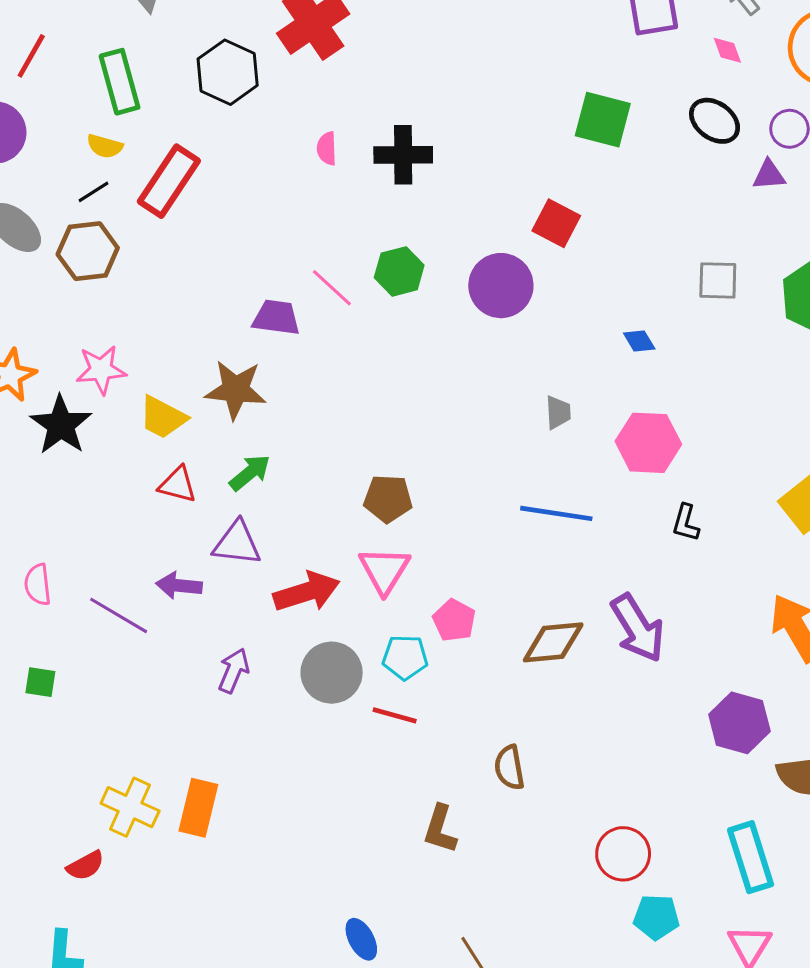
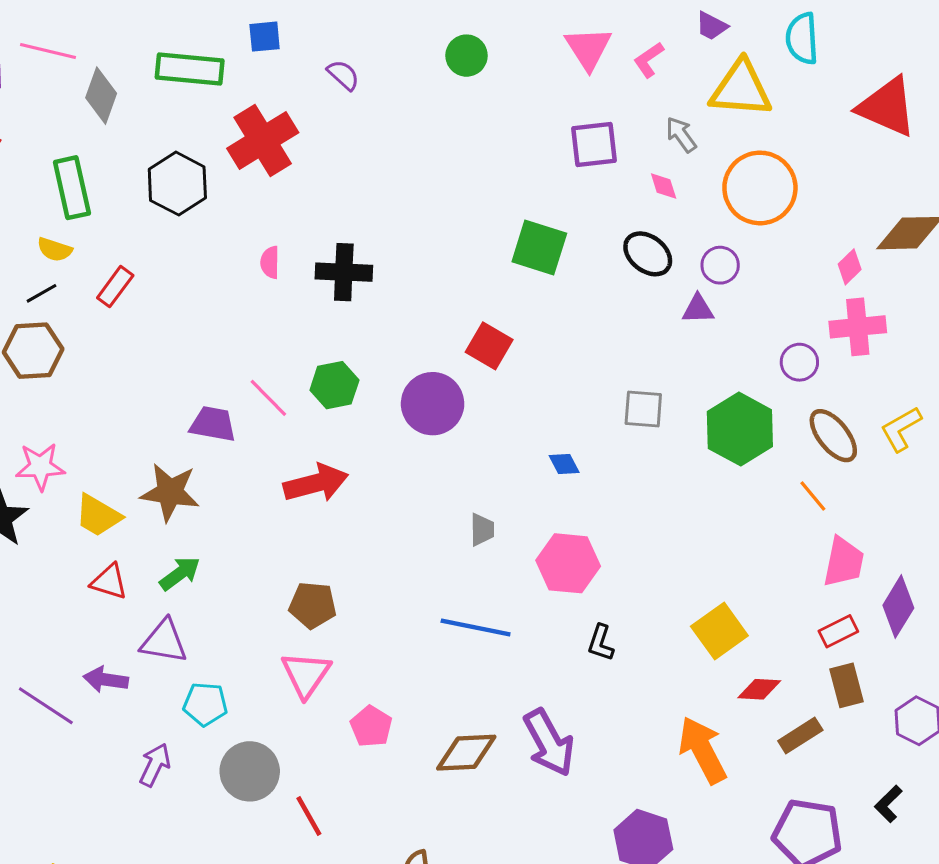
red rectangle: (169, 181) -> (115, 287), size x0.6
red arrow: (307, 592) -> (316, 483), moved
cyan pentagon: (405, 657) -> (205, 704), moved
red line: (395, 715) -> (309, 816), turned 42

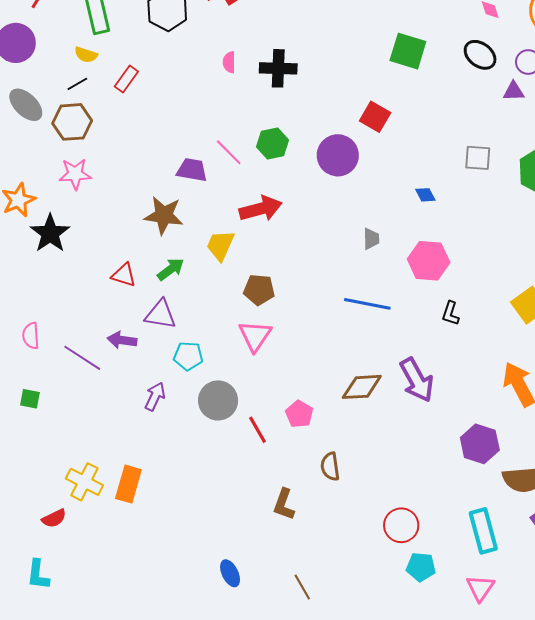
pink star: (40, 466) -> (75, 174), moved
yellow trapezoid: (98, 516) -> (220, 245), moved, turned 84
pink pentagon: (371, 726) -> (299, 414), moved

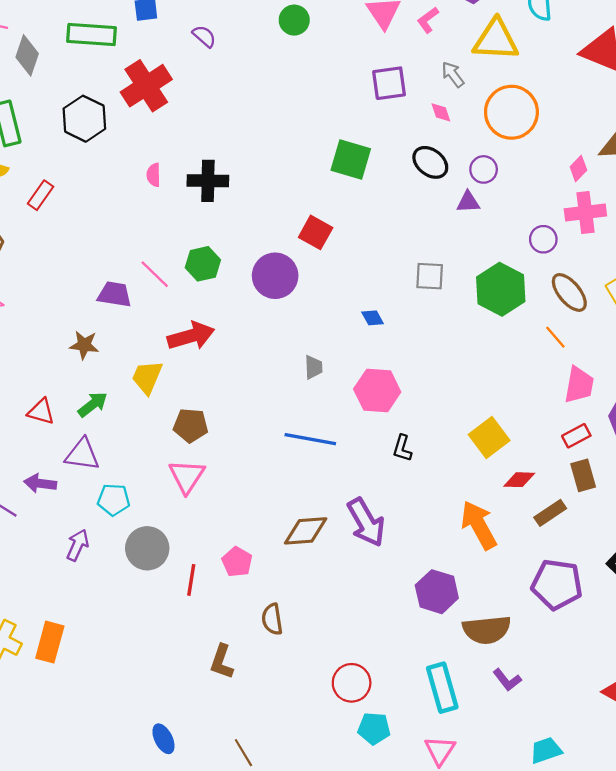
brown star: (164, 215) -> (84, 345), size x0.7
red line: (258, 430) -> (191, 580), turned 40

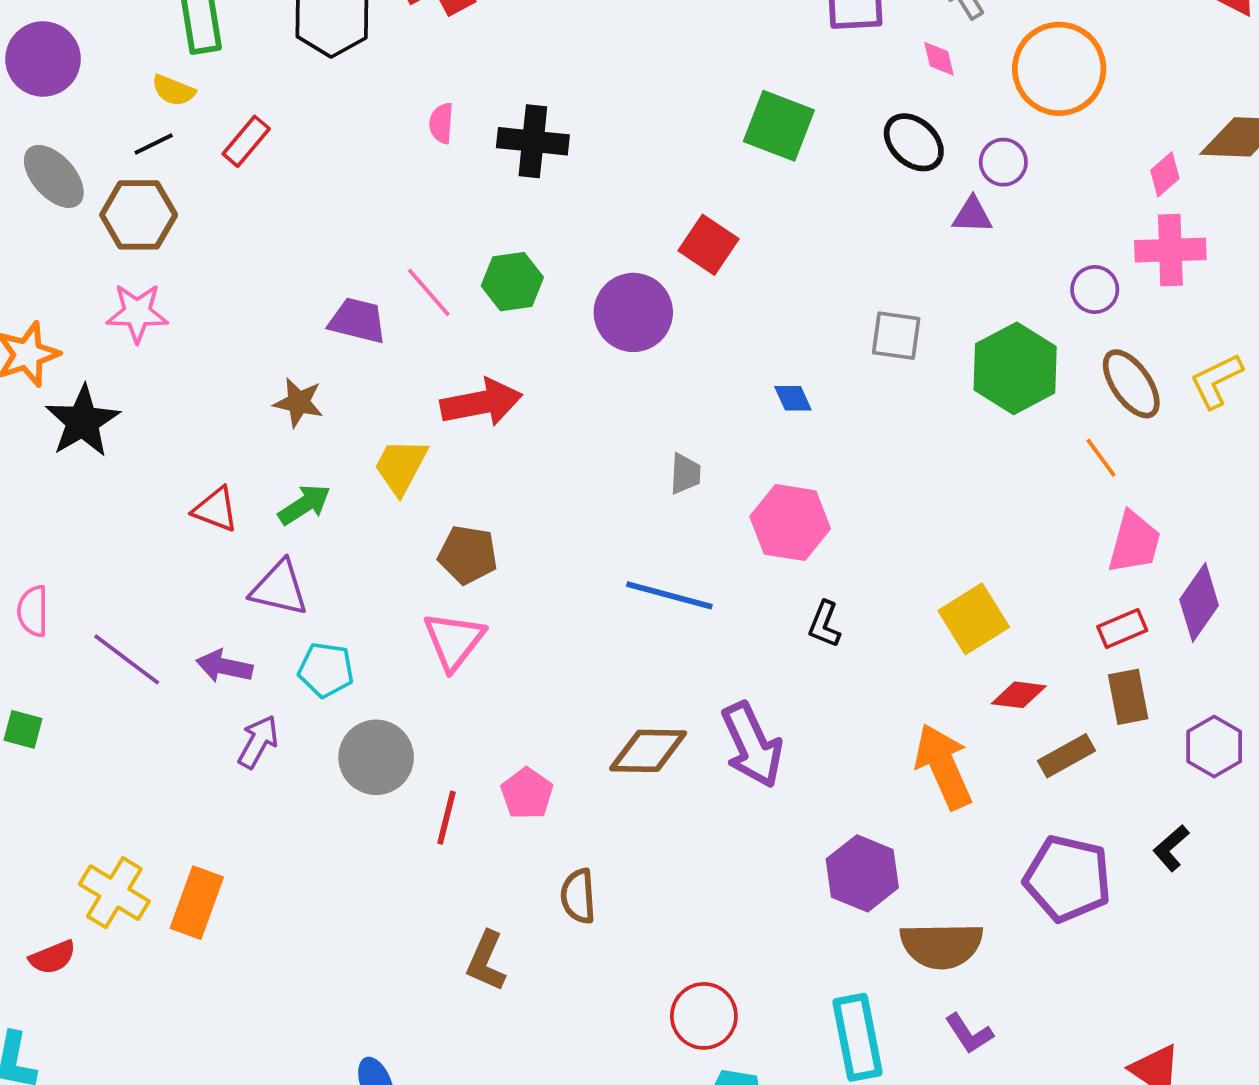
purple arrow: (40, 483) -> (224, 666), moved

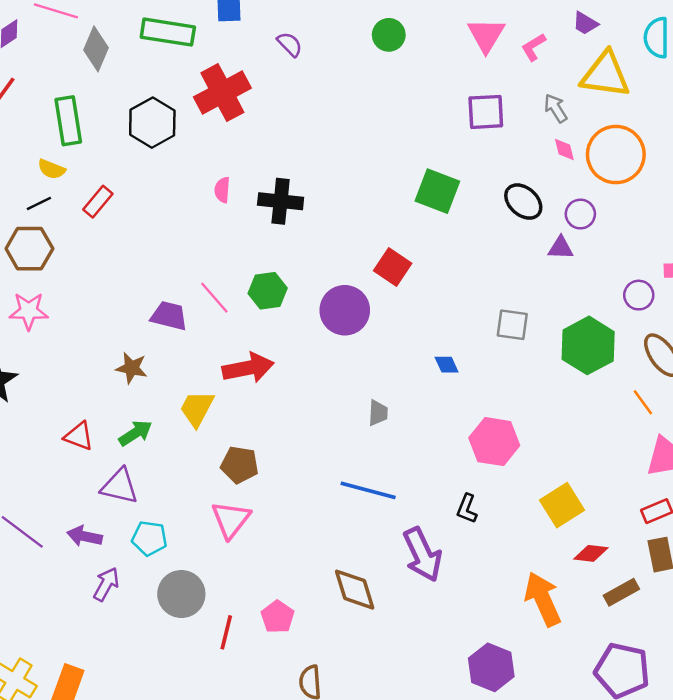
pink diamond: (939, 59) -> (564, 150), moved
pink hexagon: (790, 523) -> (494, 442), moved
purple arrow: (752, 745) -> (423, 555), moved
brown diamond: (648, 751) -> (355, 590), turned 72

